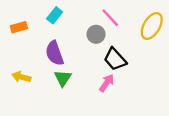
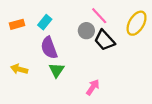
cyan rectangle: (55, 15) -> (45, 22), moved
black trapezoid: (115, 59) -> (105, 40), moved
pink arrow: (107, 83) -> (93, 87), moved

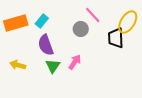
orange rectangle: (17, 24) -> (16, 23), size x1.6
black trapezoid: (105, 40) -> (116, 38), moved, turned 40
pink arrow: (93, 87) -> (75, 62), moved

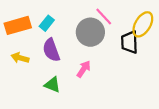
gray circle: (81, 29) -> (90, 32), size x1.6
yellow arrow: (18, 65) -> (20, 58), moved
green triangle: (53, 66) -> (52, 85), moved, turned -42

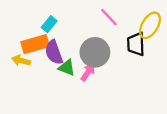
orange rectangle: (18, 25) -> (35, 44), moved
gray circle: (90, 32) -> (95, 52), moved
green triangle: (52, 85) -> (67, 68), moved

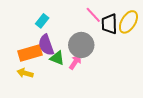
orange rectangle: (35, 44) -> (30, 53), moved
black trapezoid: (136, 44) -> (109, 24), moved
yellow arrow: (21, 61) -> (25, 73), moved

